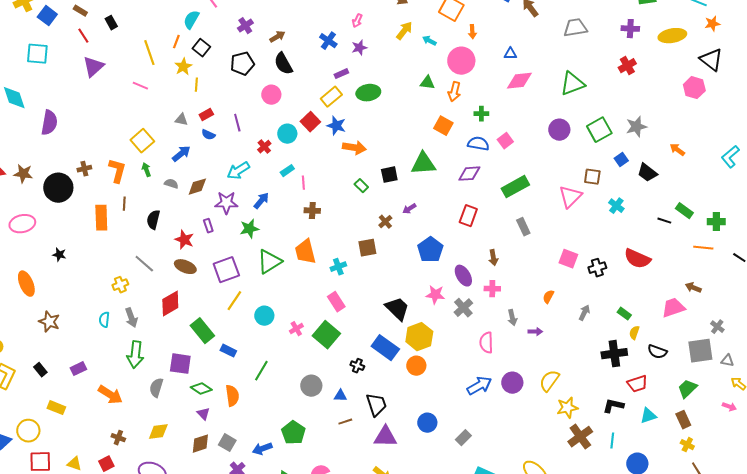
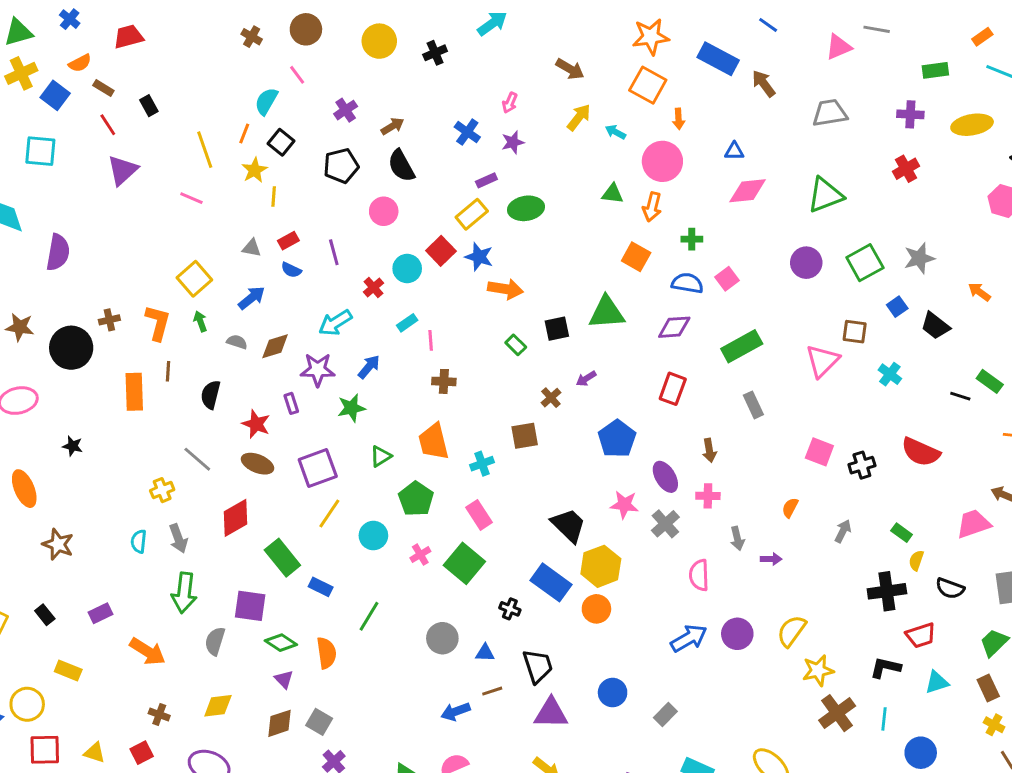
green triangle: (269, 262) -> (381, 456), size x0.6
green pentagon: (293, 433) -> (416, 499), moved
blue arrow: (262, 449) -> (456, 712), moved

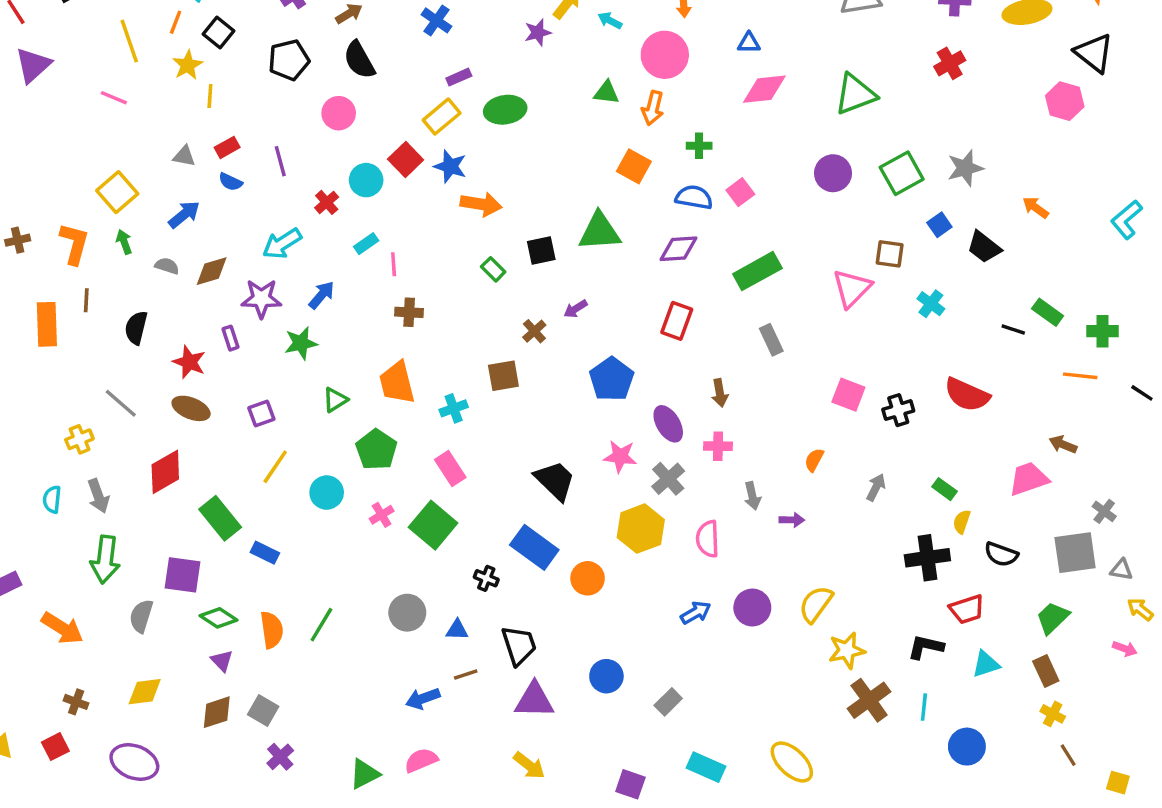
purple star: (513, 142) -> (538, 32), moved
purple square: (318, 468) -> (261, 414), size x0.6
yellow hexagon: (601, 566) -> (641, 529), moved
green line: (369, 616) -> (321, 625), moved
blue arrow: (689, 638) -> (696, 613), size x0.7

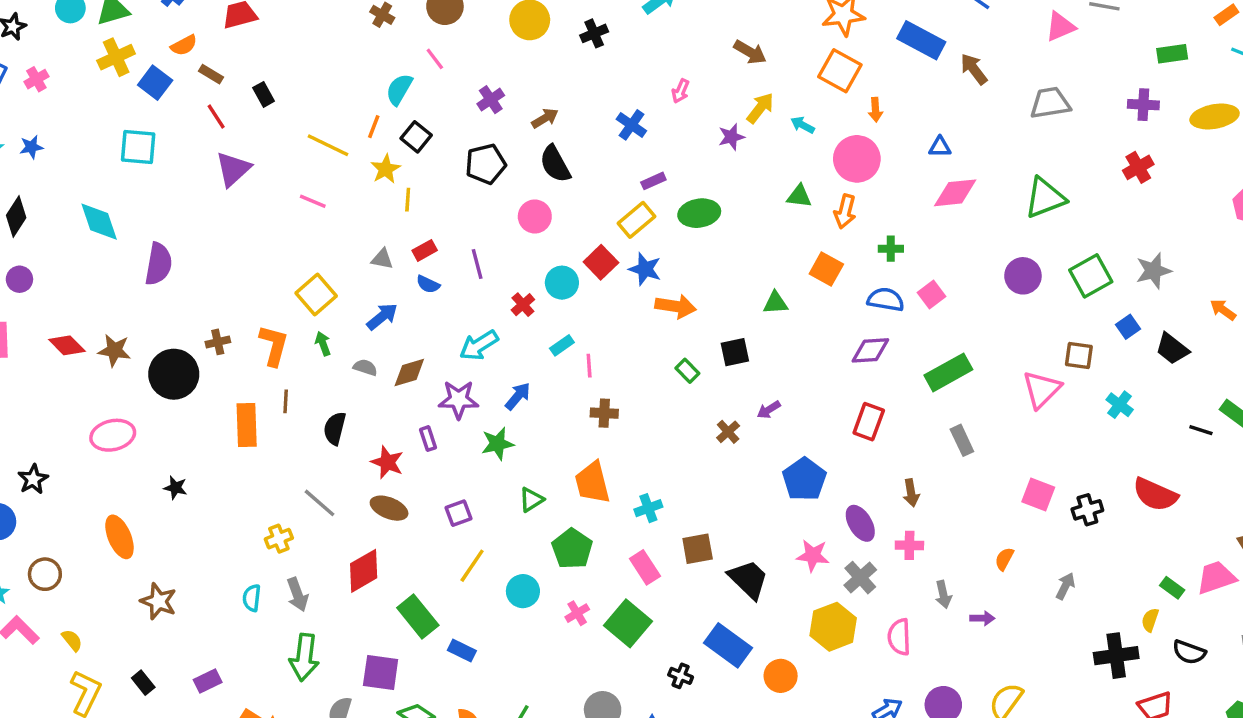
yellow line: (129, 41) -> (328, 145), turned -45
green triangle: (600, 232) -> (775, 303), moved, size x0.6
brown square: (503, 376) -> (698, 549), moved
green rectangle: (945, 489) -> (1172, 588), moved

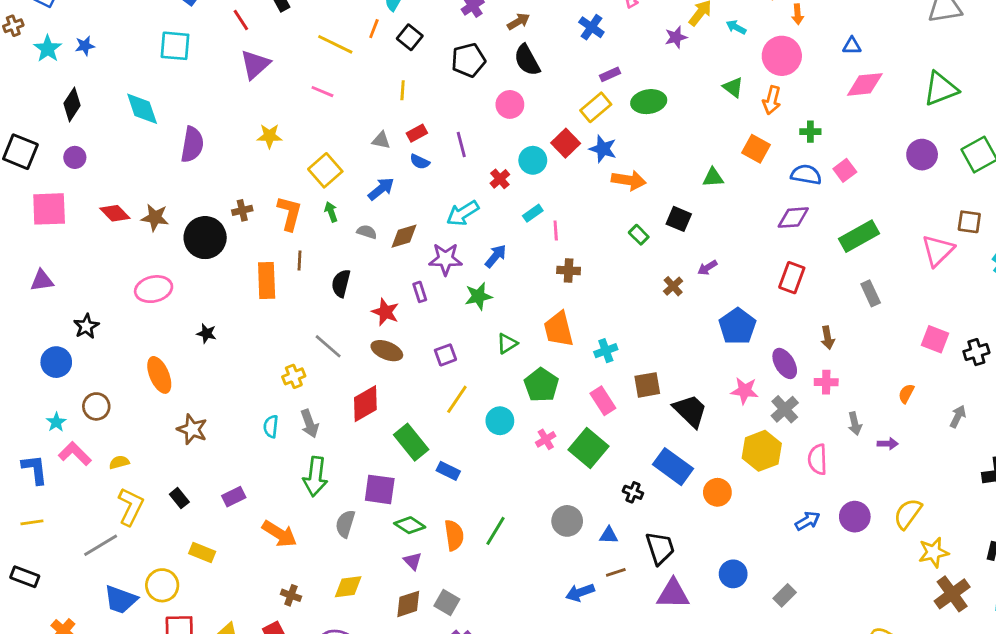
yellow star: (386, 169) -> (269, 136), moved, turned 30
green triangle: (799, 196) -> (733, 87), turned 30
black square: (735, 352) -> (679, 219), turned 35
yellow semicircle: (72, 640) -> (119, 462), turned -66

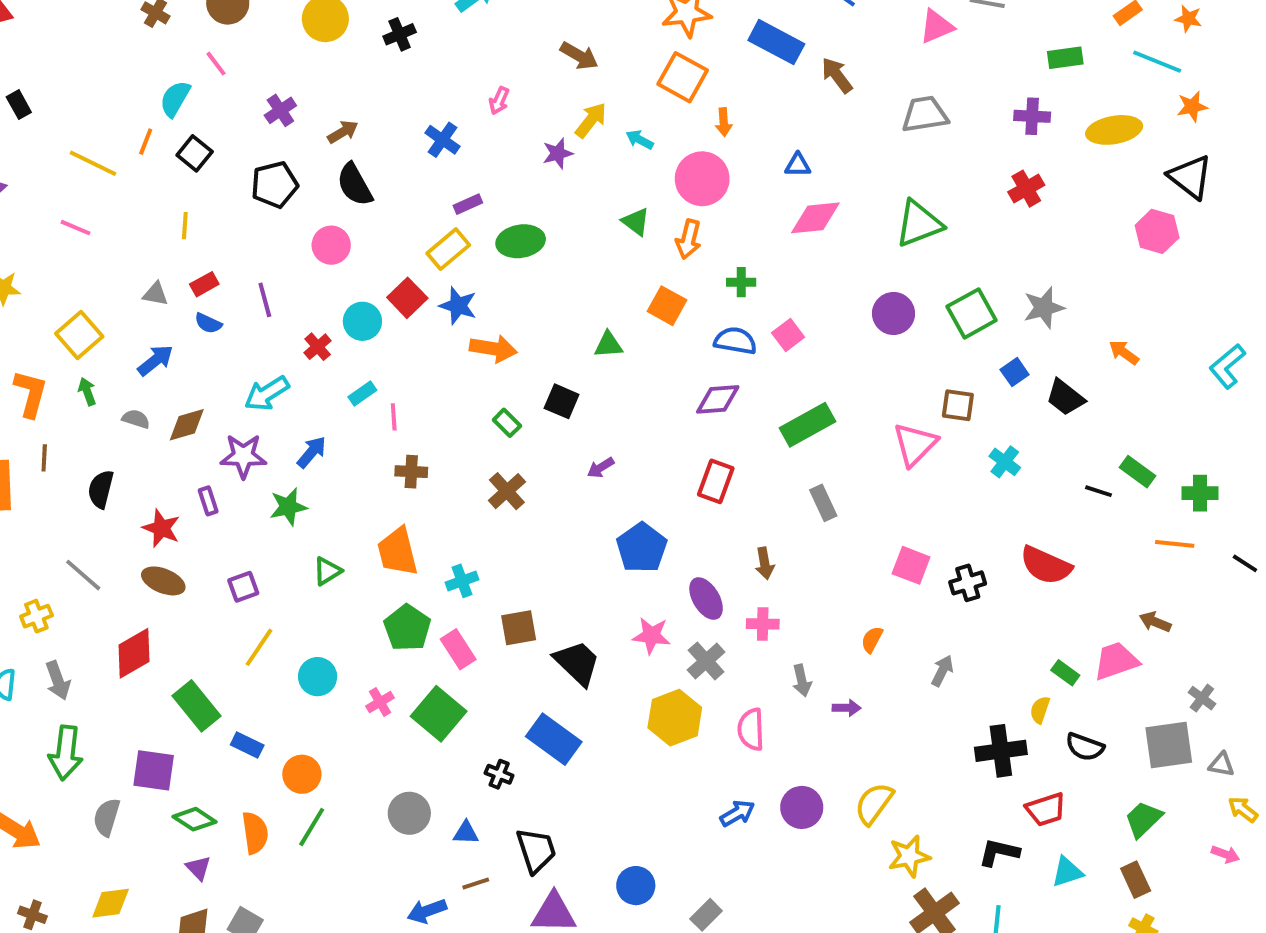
brown cross: (673, 286) -> (507, 491), moved, size x1.4
green pentagon: (541, 385) -> (407, 628), moved
orange circle: (717, 492) -> (302, 774), moved

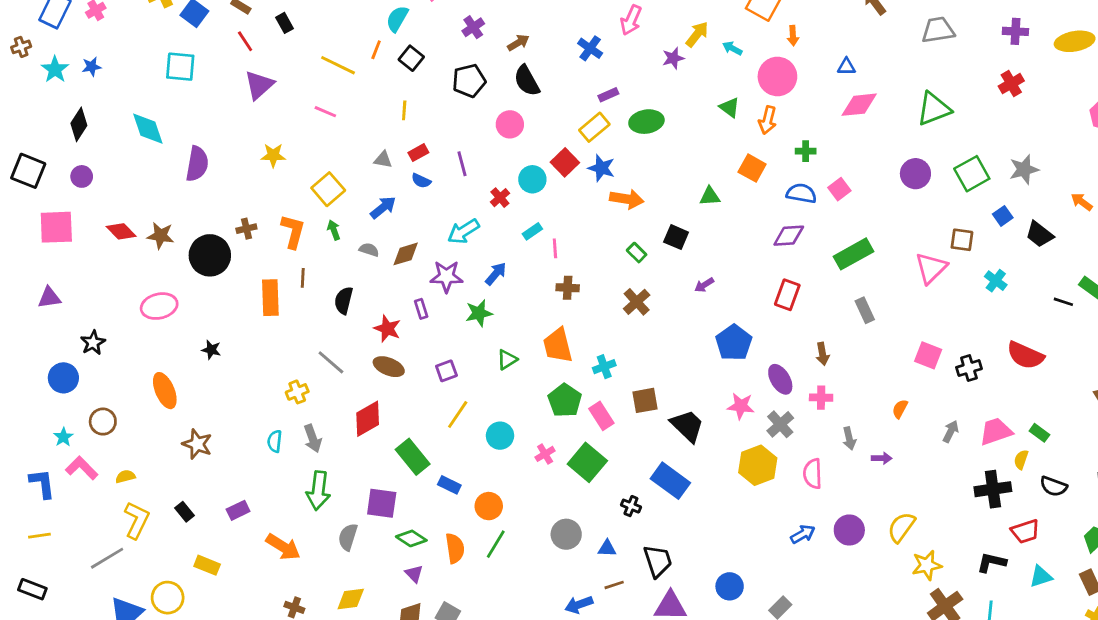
pink arrow: (499, 101) -> (631, 20), size x1.5
pink trapezoid: (1116, 661) -> (996, 431), moved

